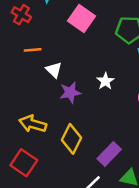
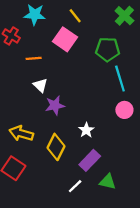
orange line: (33, 50) -> (34, 58), moved
white star: (105, 81) -> (86, 130), moved

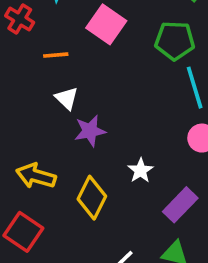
purple rectangle: (90, 160) -> (180, 205), moved

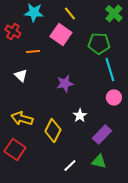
white triangle: (67, 98) -> (21, 75), moved
purple star: (90, 131) -> (65, 83), moved

